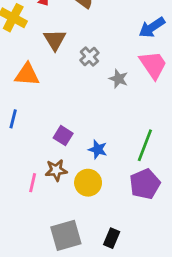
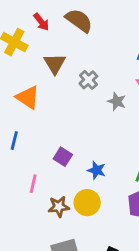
orange triangle: (27, 75) -> (28, 97), turned 30
brown star: (56, 170) -> (59, 207), moved
pink line: (33, 183) -> (33, 184), moved

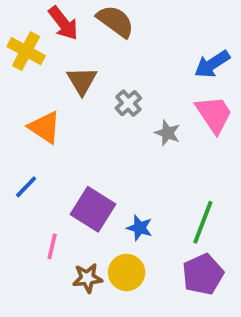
red arrow: (41, 22) -> (63, 23), size x1.4
blue line: (14, 141) -> (26, 187), turned 30
purple square: (63, 157) -> (93, 209), size x1.6

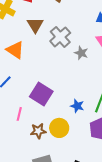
gray cross: (128, 103) -> (60, 37), size x1.5
blue star: (140, 228) -> (77, 106), moved

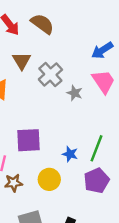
purple square: (41, 94) -> (29, 140), turned -35
brown star: (38, 131) -> (14, 183), moved

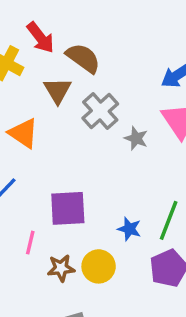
brown semicircle: (42, 24) -> (83, 58), moved
brown star: (14, 183) -> (61, 268), moved

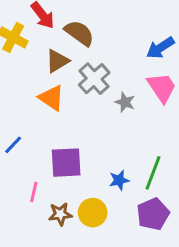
brown triangle: (58, 91) -> (57, 61), turned 30
orange triangle: (23, 133) -> (51, 98), moved
blue star: (129, 229) -> (119, 180), turned -30

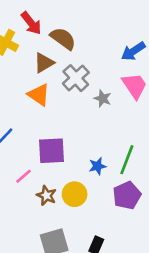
pink line: (34, 192) -> (23, 176), turned 36
brown star: (60, 214) -> (46, 195), turned 30

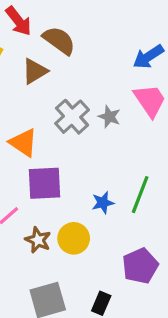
gray cross: (76, 78) -> (72, 117), moved
orange triangle: (39, 95) -> (23, 143), moved
purple pentagon: (127, 195) -> (140, 266), moved

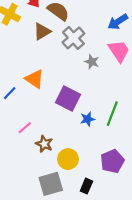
gray cross: (72, 117) -> (73, 38), moved
purple square: (44, 183) -> (68, 98), moved, turned 30
yellow circle: (74, 238) -> (68, 159), moved

